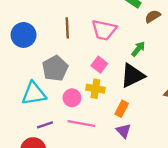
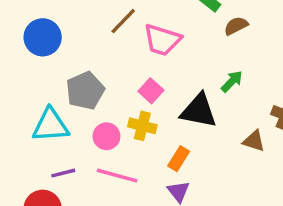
brown line: (67, 28) -> (123, 21), moved, turned 42
green arrow: (138, 49) -> (232, 81), moved
black triangle: (132, 76) -> (199, 111), turned 32

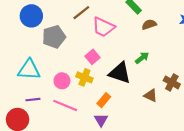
gray pentagon: (85, 91) -> (54, 37), moved

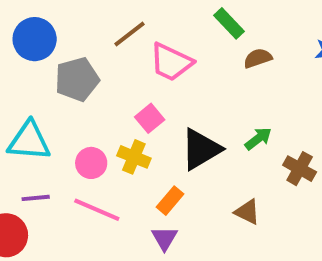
green arrow: (142, 58) -> (258, 139), moved
black triangle: (120, 73) -> (201, 149), turned -50
brown triangle: (151, 96) -> (247, 212), moved

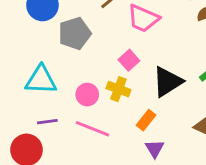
purple triangle: (164, 238) -> (155, 149), moved

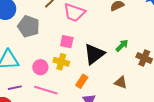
gray pentagon: (75, 33) -> (29, 26), turned -30
pink square: (129, 60) -> (67, 42), turned -32

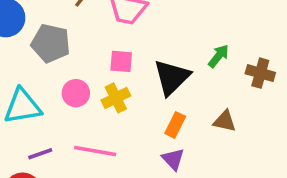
yellow cross: (61, 62) -> (116, 98), turned -35
pink circle: (40, 67) -> (76, 93), moved
orange rectangle: (82, 81) -> (175, 125), moved

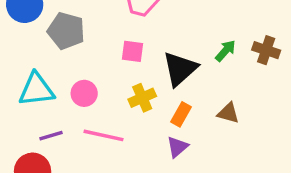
brown cross: (260, 73) -> (266, 50), moved
pink circle: (76, 93) -> (84, 93), moved
yellow cross: (116, 98) -> (142, 98), moved
purple triangle: (173, 159) -> (177, 147), turned 30

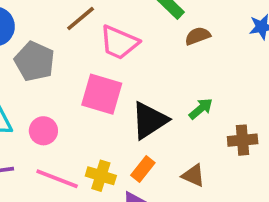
brown cross: (266, 50) -> (243, 140), moved, turned -32
pink square: (133, 51) -> (102, 94), size x1.6
yellow cross: (142, 98) -> (101, 176), moved, turned 32

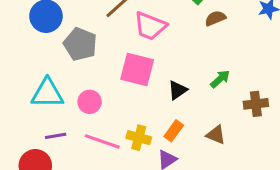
black triangle: (149, 120) -> (178, 90), size x0.6

